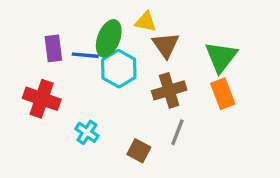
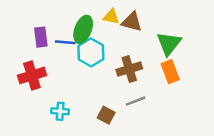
brown triangle: (166, 45) -> (132, 22), moved, turned -40
red cross: (42, 99) -> (32, 75), turned -36
cyan cross: (87, 132) -> (60, 111), moved, turned -30
gray line: (177, 132) -> (136, 101), turned 48

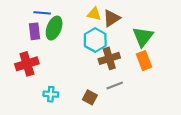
brown triangle: (132, 22) -> (111, 18), turned -48
green ellipse: (83, 29) -> (54, 28), moved
blue line: (65, 42) -> (42, 13), moved
cyan hexagon: (91, 52) -> (95, 40), moved

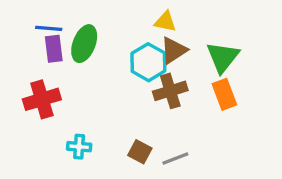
blue line: (42, 13) -> (49, 28), moved
yellow triangle: (94, 14) -> (165, 22), moved
brown triangle: (111, 18) -> (174, 50), moved
gray line: (115, 85) -> (175, 158), moved

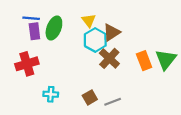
yellow triangle: (165, 22) -> (89, 20), moved, turned 40
green triangle: (223, 57) -> (166, 59), moved
brown cross: (170, 91) -> (109, 58), turned -30
brown square: (140, 152) -> (90, 97), turned 32

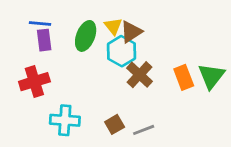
green ellipse: (54, 28) -> (86, 36), moved
brown triangle: (112, 32) -> (131, 32), moved
cyan cross: (51, 94) -> (65, 120), size x1.5

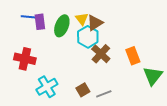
purple rectangle: (44, 40) -> (40, 22), moved
green triangle: (211, 76) -> (153, 76), moved
red cross: (34, 82) -> (25, 59), turned 30
cyan cross: (65, 120) -> (47, 87), turned -35

